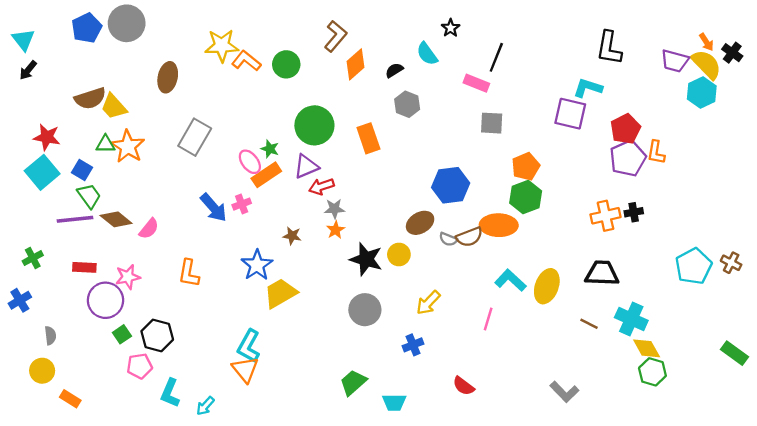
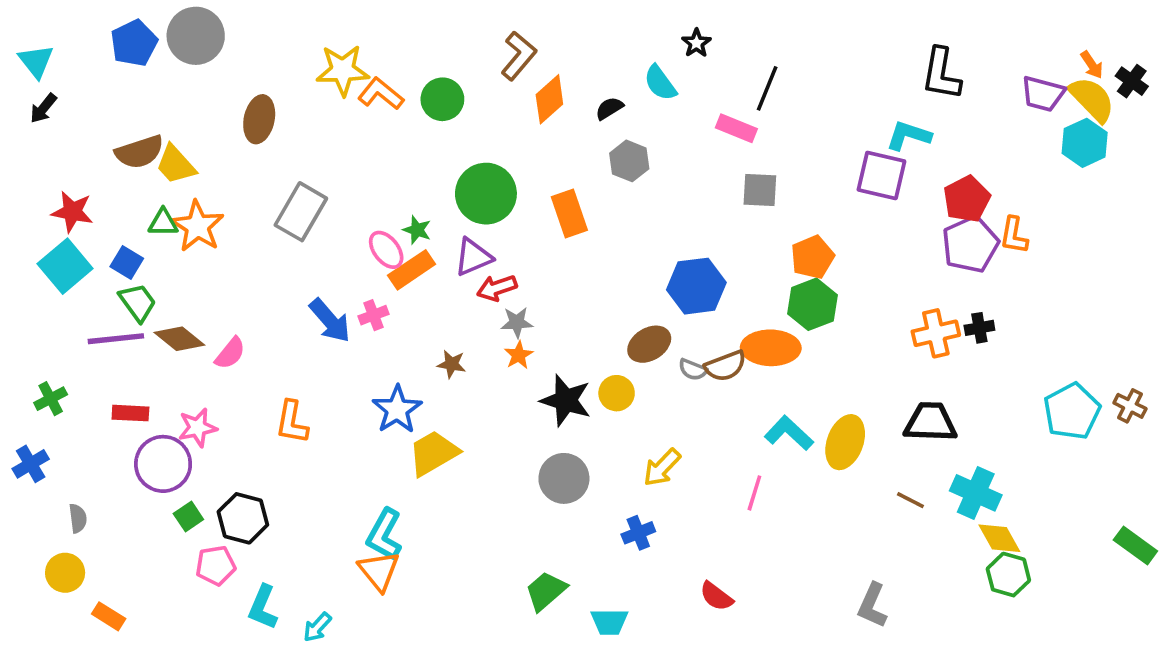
gray L-shape: (564, 392) -> (872, 605), turned 68

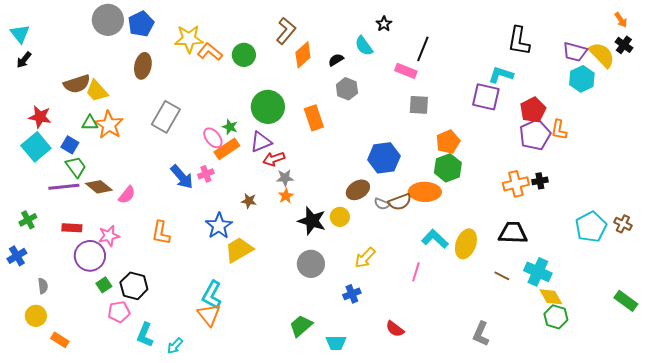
blue pentagon: (134, 43) -> (141, 24), moved
orange arrow: (1092, 65) -> (621, 20), moved
cyan hexagon: (1085, 143) -> (582, 79), moved

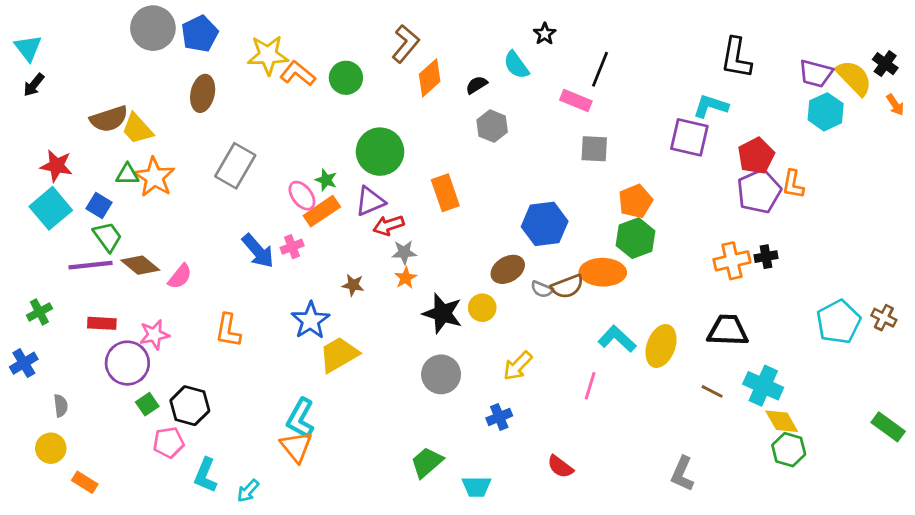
orange arrow: (621, 20) -> (895, 105), moved
orange rectangle: (314, 118) -> (445, 193), moved

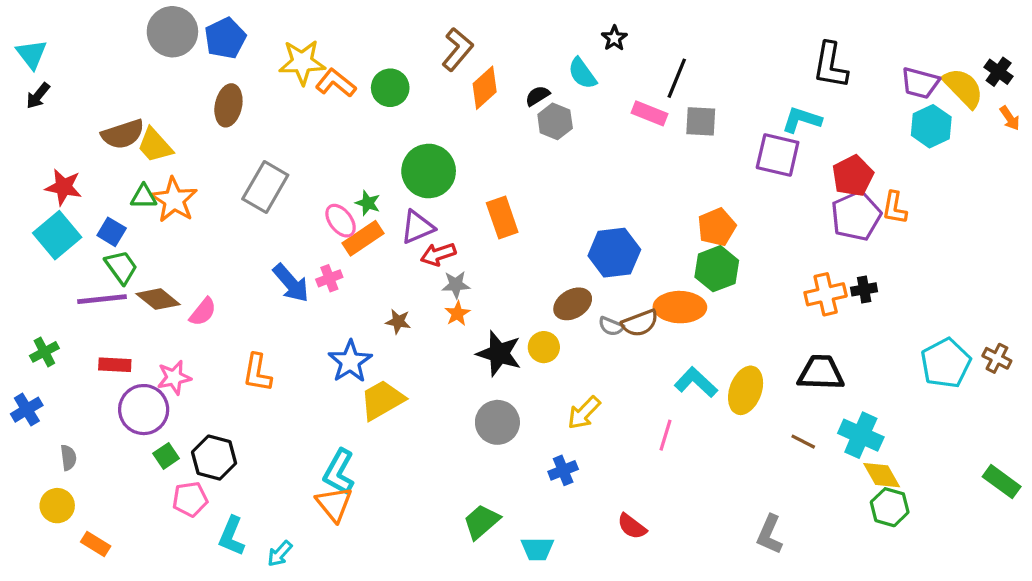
gray hexagon: (492, 126) -> (555, 121), moved
gray square: (594, 149) -> (701, 121), moved

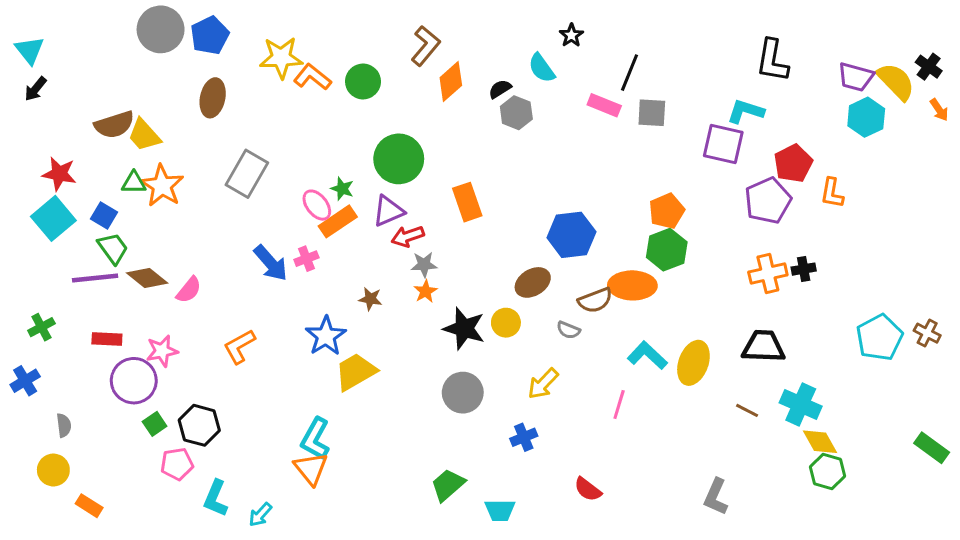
purple pentagon: (856, 216) -> (768, 201), moved
gray semicircle: (611, 326) -> (568, 330), moved
orange L-shape: (257, 373) -> (239, 346), turned 51

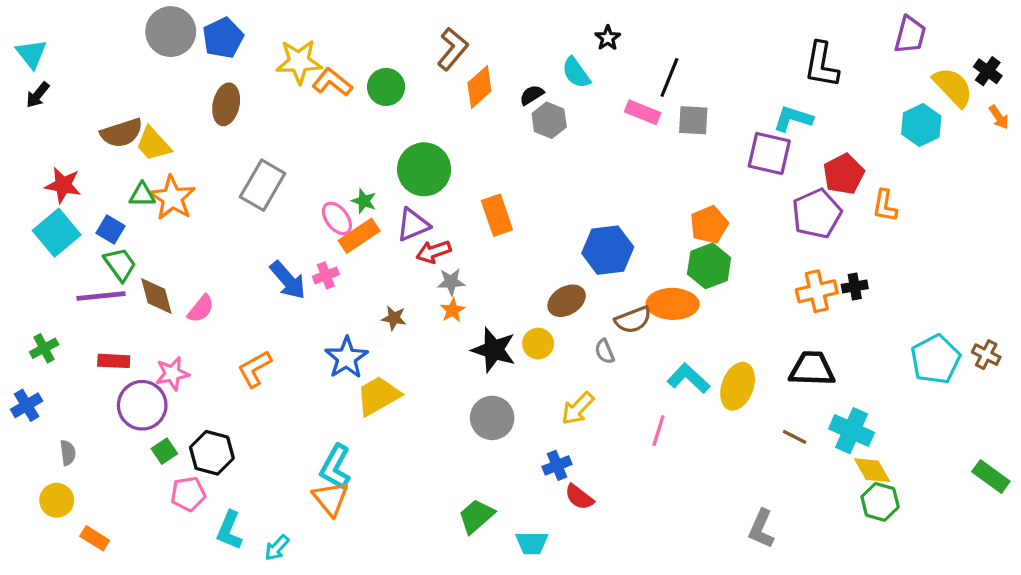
purple trapezoid: (856, 77) -> (910, 35), moved, turned -90
brown diamond: (147, 278) -> (156, 296), turned 36
gray semicircle: (568, 330) -> (605, 351), turned 45
red semicircle: (588, 489) -> (579, 497), moved

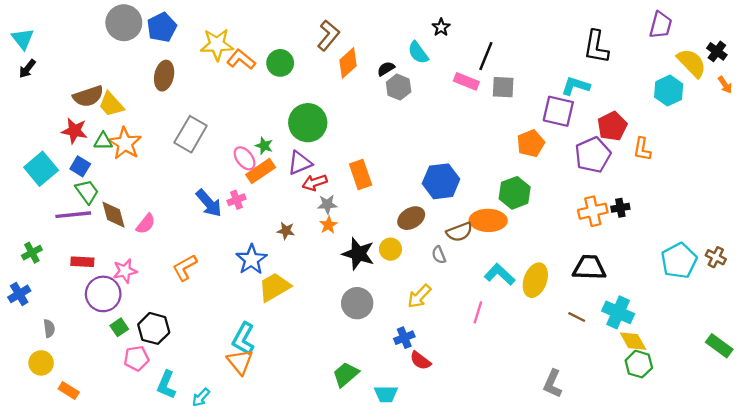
red star: (63, 185) -> (74, 131), moved
orange rectangle: (497, 215) -> (361, 174), moved
orange pentagon: (709, 225) -> (531, 143), moved

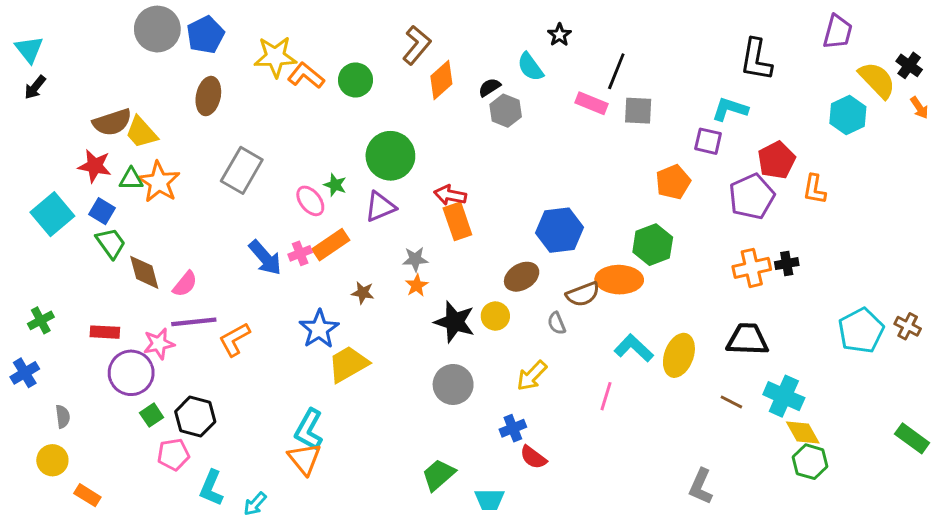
purple square: (558, 111) -> (708, 141), size x0.7
orange rectangle: (261, 171) -> (331, 245), moved
red arrow: (315, 182) -> (450, 195), moved, turned 30
purple line: (73, 215) -> (194, 322), moved

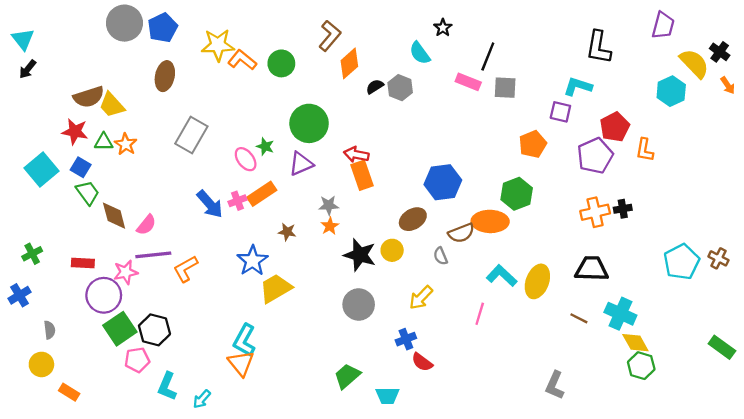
black semicircle: (490, 87) -> (375, 87), moved
orange star: (159, 182) -> (126, 144), size x0.7
green square: (152, 415) -> (120, 329), size x1.8

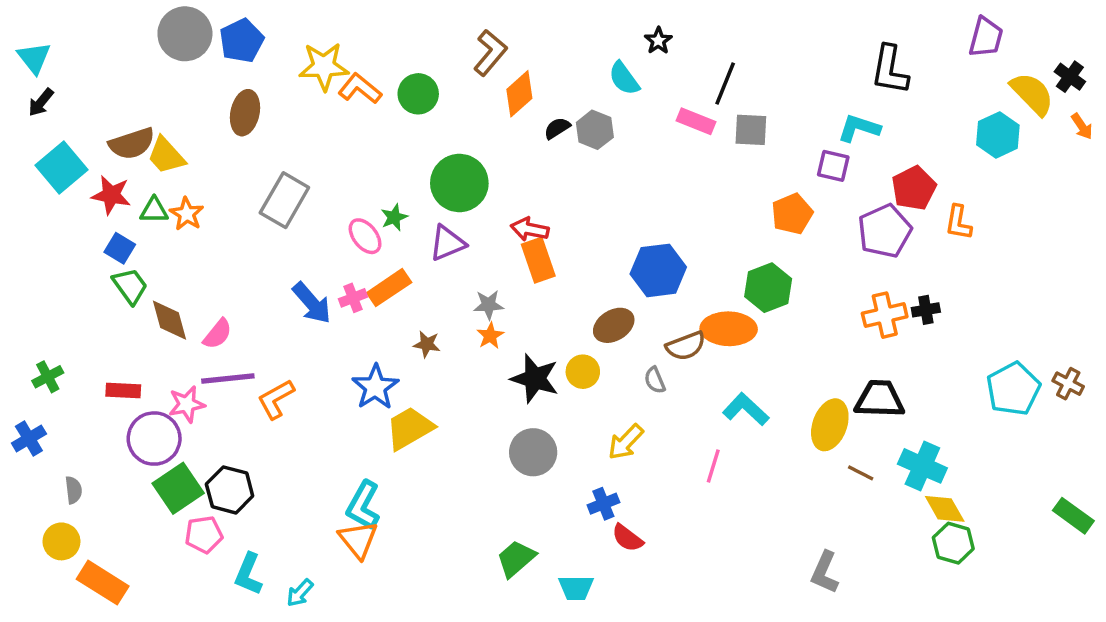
green star: (265, 146) -> (394, 217), turned 30
cyan square: (41, 170) -> (61, 168), moved
yellow ellipse: (537, 281) -> (830, 425), moved
orange rectangle: (69, 392) -> (103, 583), size x1.6

